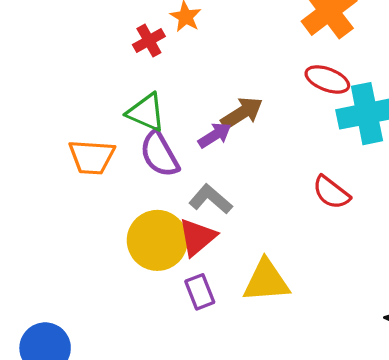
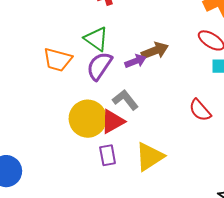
purple semicircle: (159, 154) -> (99, 66), turned 52
yellow triangle: (266, 281) -> (150, 157), turned -40

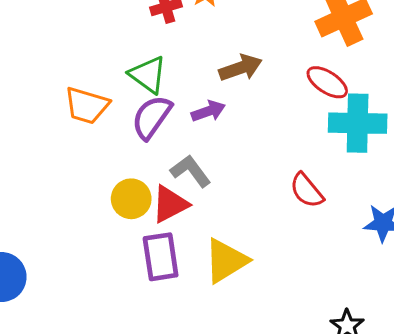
brown arrow: (155, 51) -> (241, 68), moved
yellow circle: (88, 119) -> (131, 199), size x0.7
purple rectangle: (108, 155) -> (161, 257), size x1.4

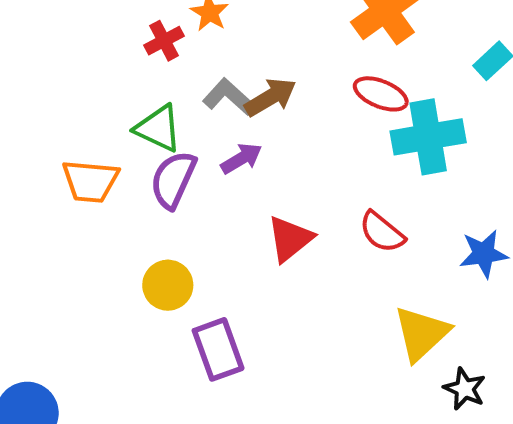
gray L-shape: (191, 171) -> (229, 97), moved
red triangle: (170, 204) -> (290, 239), moved
yellow triangle: (226, 261) -> (421, 333), moved

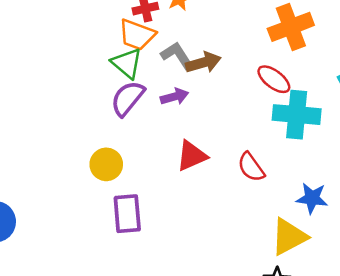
orange trapezoid: (90, 181) -> (137, 35), moved
yellow triangle: (421, 333) -> (289, 237), moved

